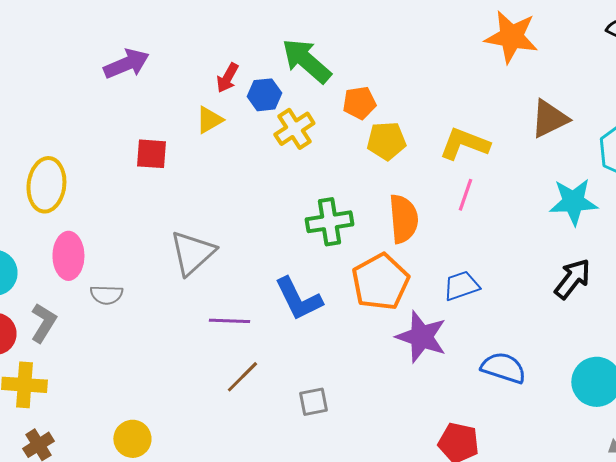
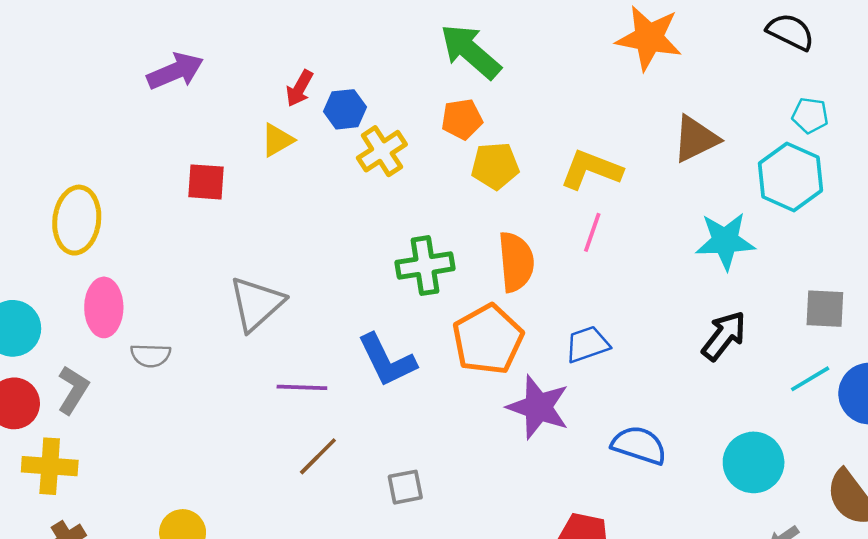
green arrow: (306, 61) -> (471, 51), moved

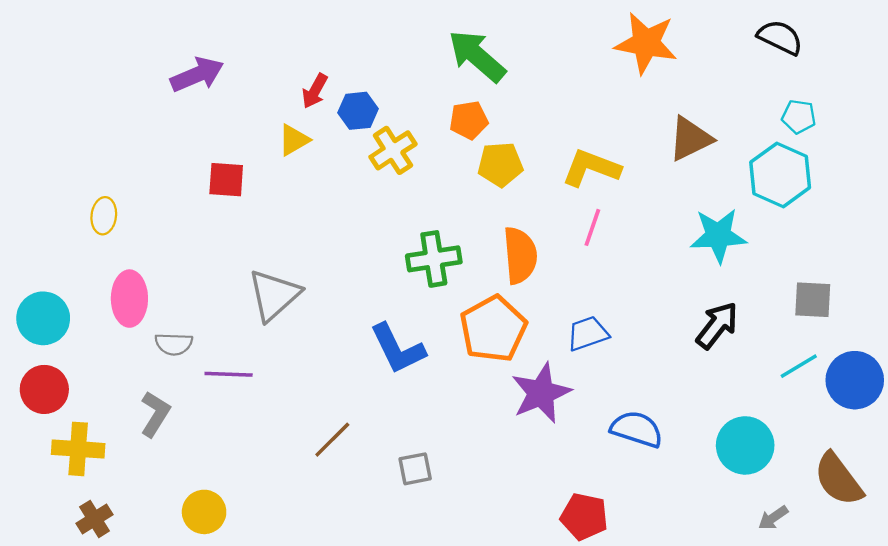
yellow ellipse: (77, 220) -> (104, 216), size x0.6
purple line: (302, 387) -> (229, 374), moved
gray L-shape: (73, 390) -> (155, 414), moved
purple star: (538, 407) -> (541, 393), turned 30

